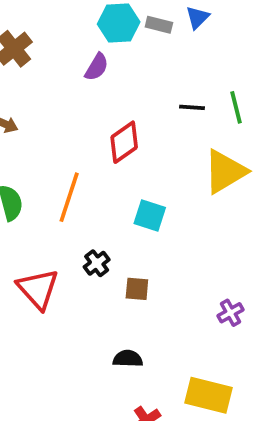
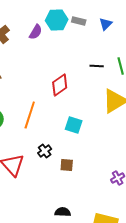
blue triangle: (197, 18) -> (106, 24), moved
purple semicircle: (97, 67) -> (36, 32), moved
black semicircle: (128, 359) -> (63, 212), moved

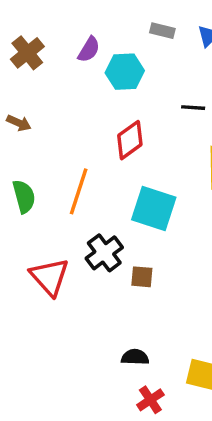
cyan hexagon: (57, 20) -> (125, 72), moved
cyan square: (74, 125) -> (154, 208), size x1.5
black cross: (45, 151) -> (104, 253), size x1.5

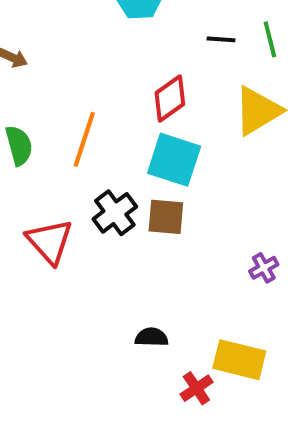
red diamond: (130, 140) -> (170, 99), moved
brown square: (142, 277) -> (166, 217), moved, size x1.4
red cross: (150, 400) -> (196, 388), moved

